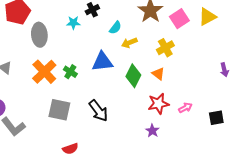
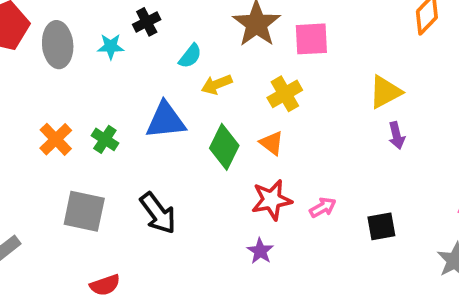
yellow triangle: (207, 17) -> (385, 92), moved
pink square: (179, 19) -> (311, 39), turned 30
gray ellipse: (39, 35) -> (58, 45), moved
orange cross: (44, 72) -> (56, 139), size x0.7

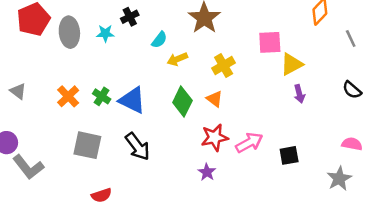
pink square: (311, 39) -> (270, 42), moved
blue triangle: (166, 120) -> (132, 100), moved, turned 32
pink arrow: (323, 207) -> (249, 143), size x1.5

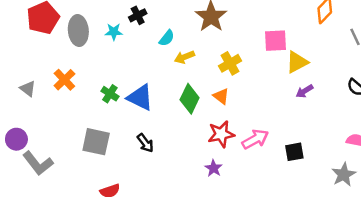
purple arrow: (299, 94) -> (305, 91), turned 72
orange cross: (68, 96) -> (64, 80), moved
black arrow: (137, 146) -> (145, 143), size x0.7

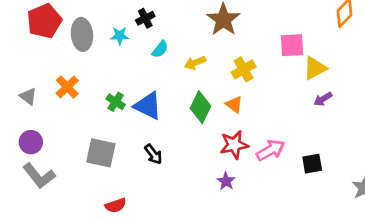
cyan semicircle: (167, 38) -> (160, 49), moved
purple circle: (16, 139) -> (31, 142), moved

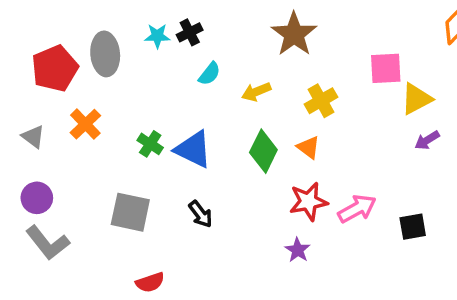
red pentagon: (44, 21) -> (55, 68), moved
cyan star: (120, 36) -> (157, 36), moved

